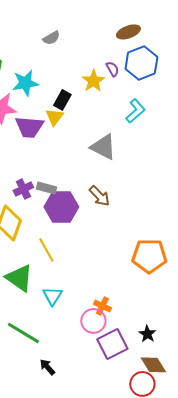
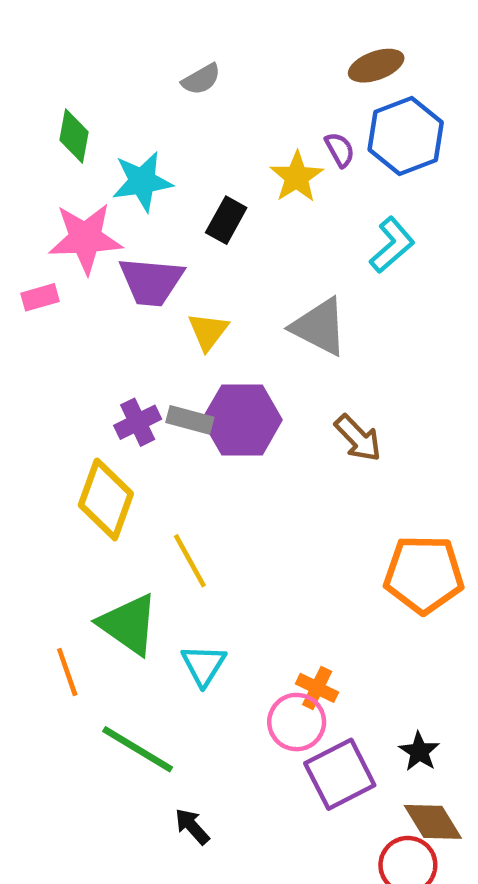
yellow triangle: (54, 117) -> (208, 331), moved
brown arrow: (99, 196) -> (358, 438), moved
purple hexagon: (61, 207) -> (242, 420), moved

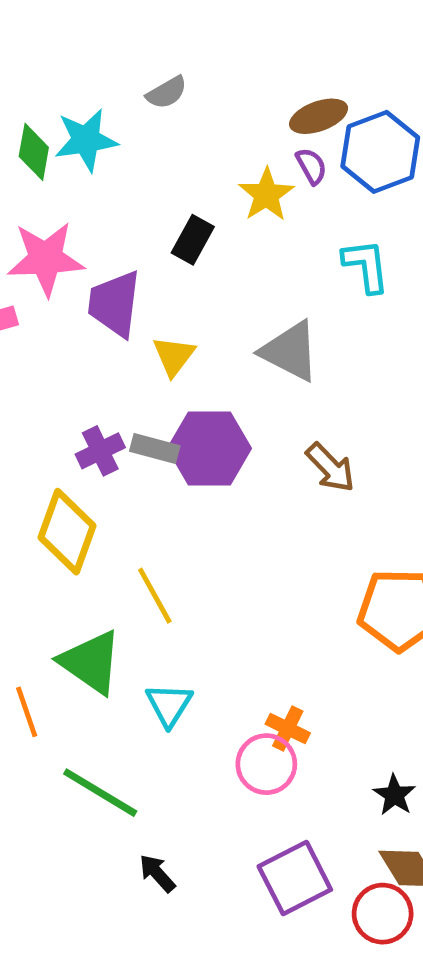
brown ellipse: (376, 66) -> (319, 116), moved
cyan star: (142, 181) -> (86, 140), moved
cyan L-shape: (392, 245) -> (366, 266), turned -56
purple trapezoid: (151, 281) -> (114, 304), turned 92
purple square: (340, 774) -> (295, 878), moved

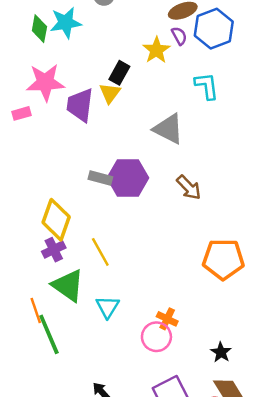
yellow triangle: (174, 356) -> (110, 93), moved
purple cross: (100, 451) -> (54, 250), moved
green line: (100, 793) -> (49, 334), moved, turned 36

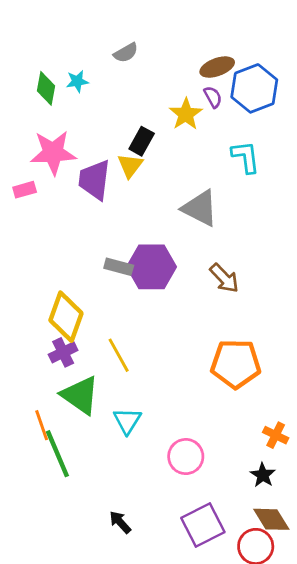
cyan star: (66, 23) -> (77, 81), size x0.6
orange pentagon: (223, 259) -> (236, 364), moved
orange cross: (167, 319) -> (276, 435), moved

